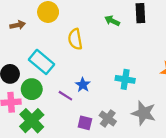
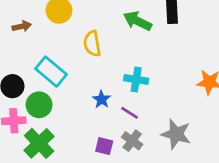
green arrow: (112, 21) -> (137, 21), size x1.5
cyan cross: (125, 79) -> (136, 80), moved
purple line: (65, 96) -> (129, 113), moved

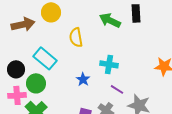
brown arrow: (22, 26) -> (23, 24), size x1.6
purple line: (129, 113) -> (117, 89), moved

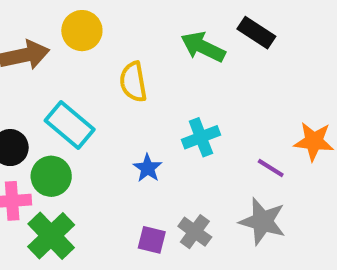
black rectangle: (136, 13) -> (256, 33), turned -54
cyan cross: (109, 64) -> (201, 137), turned -30
purple line: (117, 89) -> (271, 168), moved

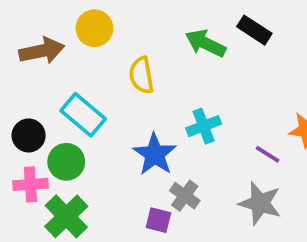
blue star: (148, 168) -> (155, 154), size x1.6
gray cross: (195, 232) -> (185, 196), moved

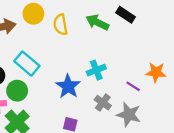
yellow semicircle: (141, 75) -> (60, 25), moved
gray cross: (185, 196) -> (103, 103), moved

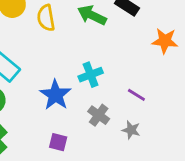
orange star: (156, 72) -> (165, 41), moved
gray star: (129, 115) -> (131, 130), size x0.6

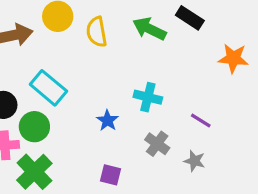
cyan cross: (91, 75) -> (148, 97), turned 35
blue star: (55, 95) -> (107, 120), size x0.6

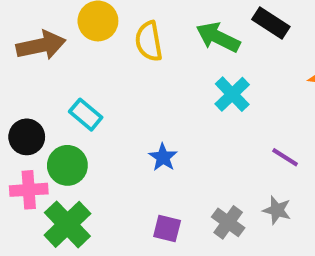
cyan rectangle: (48, 88) -> (86, 115), size x0.7
cyan cross: (148, 97) -> (232, 94), moved, turned 32
gray cross: (157, 144) -> (228, 222), moved

